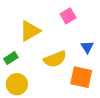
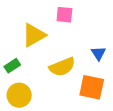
pink square: (68, 16) -> (64, 15), moved, turned 35

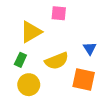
green rectangle: (12, 66) -> (20, 60), moved, turned -32
yellow circle: (19, 95) -> (29, 85), moved

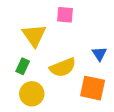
yellow triangle: (31, 32) -> (34, 35), turned -35

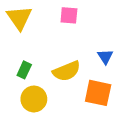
yellow triangle: (34, 35) -> (19, 18), moved

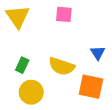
yellow semicircle: (67, 71) -> (62, 66), turned 40

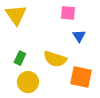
pink square: (64, 14) -> (68, 13), moved
blue triangle: (98, 53) -> (79, 36), moved

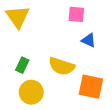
blue triangle: (79, 36) -> (89, 40), turned -32

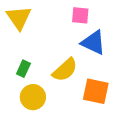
blue triangle: (89, 40) -> (93, 43), size x1.6
yellow semicircle: (62, 66) -> (65, 70), turned -60

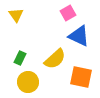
pink square: (80, 15) -> (68, 13), turned -35
yellow triangle: (19, 18) -> (16, 15), size x0.7

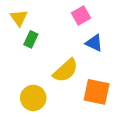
blue triangle: (79, 36) -> (94, 43), size x0.7
green rectangle: (20, 58) -> (31, 39), moved

